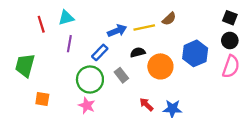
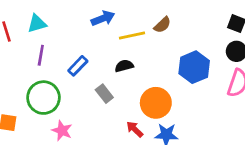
blue arrow: (117, 31) -> (103, 18), moved
orange circle: (160, 66) -> (156, 103), moved
green circle: (90, 80) -> (43, 98), moved

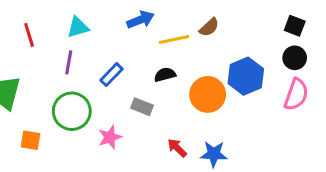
cyan triangle: (37, 24) -> (78, 27), moved
gray rectangle: (104, 94) -> (142, 107), turned -30
orange circle: (156, 103) -> (208, 94), moved
pink star: (62, 131) -> (110, 137), moved, turned 30

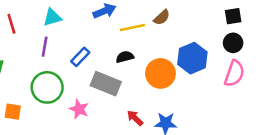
black square: (295, 26) -> (233, 16), turned -30
gray rectangle: (142, 107) -> (106, 84), size x1.6
pink star: (110, 137) -> (79, 109), turned -30

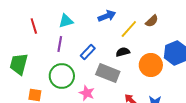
yellow line: (132, 28) -> (129, 29), turned -36

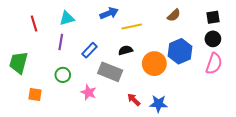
brown semicircle: (152, 21) -> (174, 15), moved
yellow line: (129, 29) -> (132, 27), turned 36
green circle: (62, 76) -> (63, 75), size x0.6

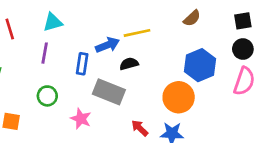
blue arrow: (109, 13) -> (108, 45), moved
blue rectangle: (90, 50) -> (82, 64), turned -35
orange circle: (154, 64) -> (179, 97), moved

